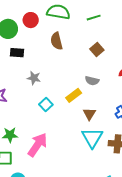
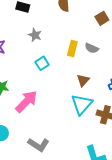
yellow rectangle: (74, 95) -> (72, 48), moved, turned -49

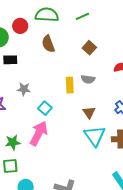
gray star: (35, 35) -> (24, 89), moved
pink arrow: (26, 101) -> (39, 133), moved

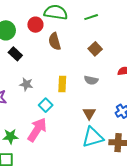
red circle: (20, 26) -> (35, 25), moved
black rectangle: (10, 60) -> (15, 54), turned 40
yellow rectangle: (70, 85) -> (62, 84), moved
cyan triangle: (95, 136) -> (93, 137), turned 45

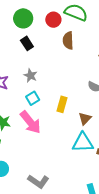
yellow rectangle: (62, 84) -> (62, 104), moved
cyan square: (46, 105) -> (33, 98), moved
pink arrow: (37, 130) -> (30, 122), turned 95

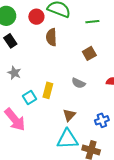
cyan square: (33, 98) -> (30, 98), moved
yellow rectangle: (62, 104) -> (48, 90), moved

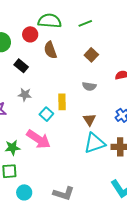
black rectangle: (10, 41) -> (21, 66), moved

